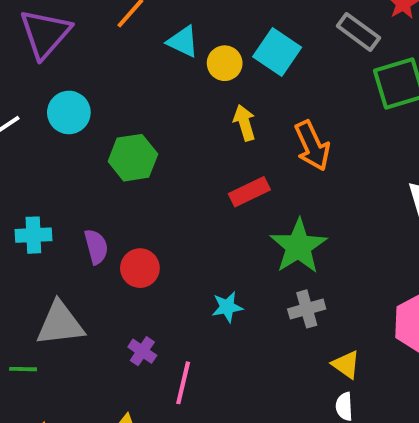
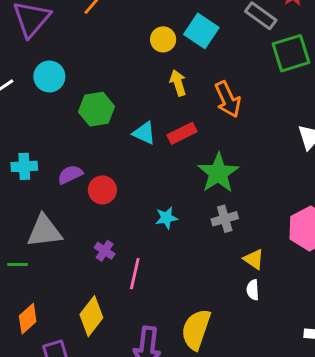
cyan triangle: (183, 42) -> (144, 133), moved
purple semicircle: (96, 247) -> (70, 175), turned -100

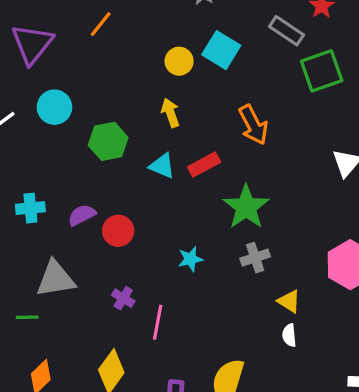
yellow arrow: (178, 83) -> (170, 113), moved

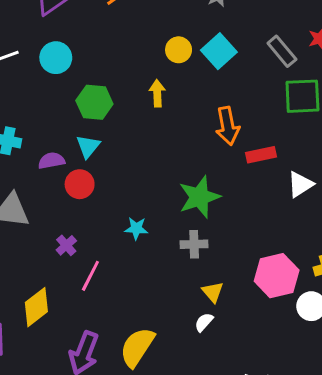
red rectangle: (204, 165) -> (261, 155), moved
cyan triangle: (162, 166) -> (88, 146), moved, turned 30
white semicircle: (289, 335) -> (204, 322), turned 30

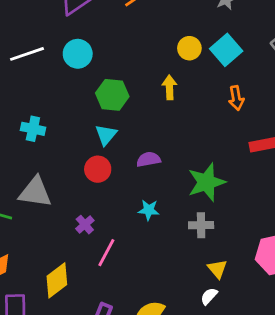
orange arrow: (228, 126) -> (236, 98), moved, size x0.7
purple semicircle: (51, 161) -> (149, 159), moved

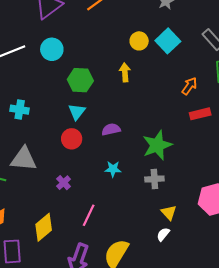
orange arrow: (236, 98) -> (189, 86), moved, turned -132
pink line: (106, 253) -> (89, 215), moved

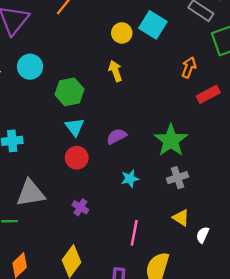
yellow triangle: (169, 213) -> (181, 218), moved
pink line: (89, 215) -> (134, 233), moved

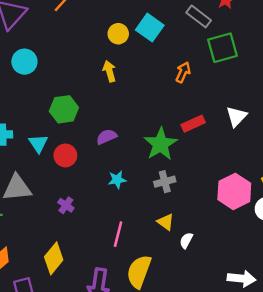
green hexagon: (70, 92) -> (64, 109), moved
red rectangle: (208, 94) -> (193, 124), moved
cyan triangle: (75, 127) -> (38, 143), moved

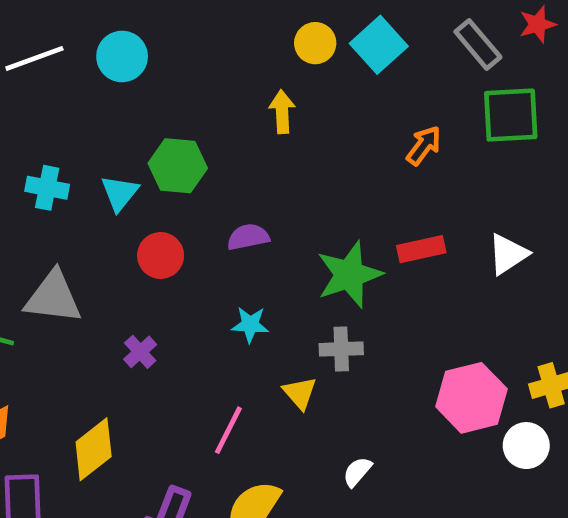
cyan triangle: (38, 143) -> (120, 193), moved
yellow triangle: (166, 222) -> (300, 393), moved

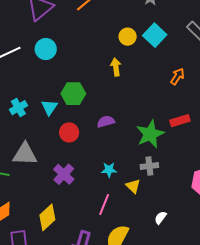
cyan cross: (47, 188) -> (18, 108), turned -36
cyan star: (250, 325) -> (109, 170), moved
purple cross: (140, 352) -> (64, 174), size x1.5

